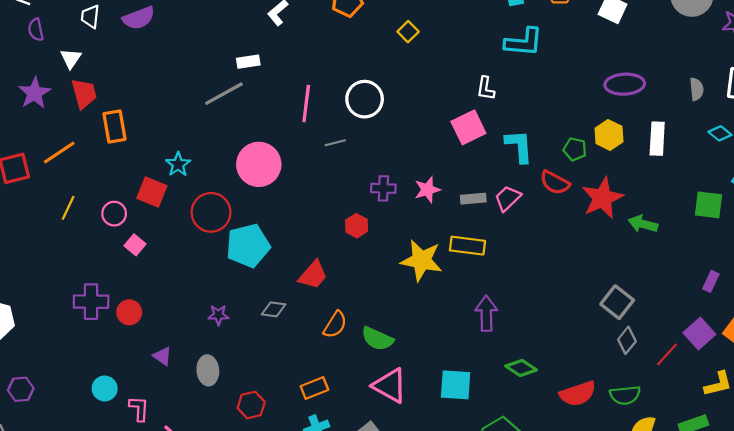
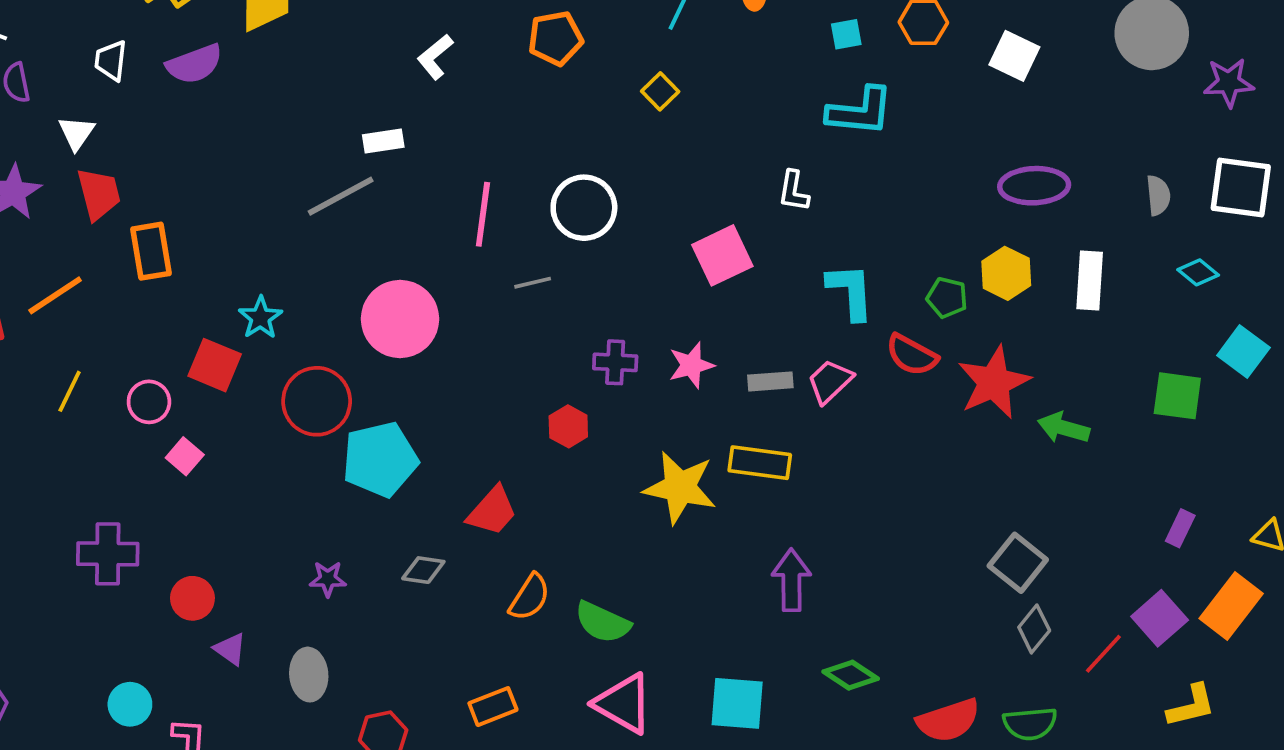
pink square: (468, 127) -> (722, 255), moved
red circle: (129, 312) -> (192, 598), moved

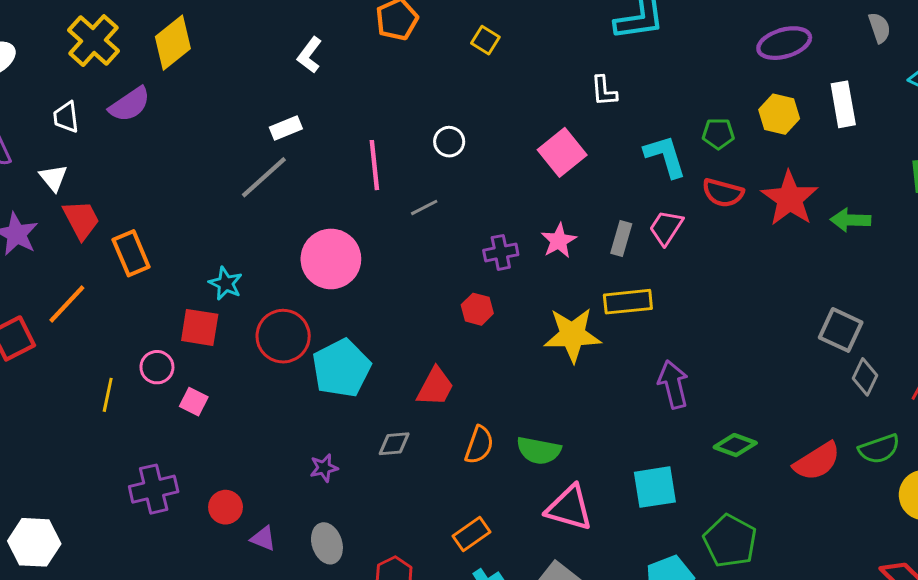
white circle: (584, 208) -> (449, 142), size x0.6
green pentagon: (947, 298) -> (718, 134), moved
gray rectangle: (770, 381) -> (621, 238), turned -56
yellow line: (70, 391) -> (108, 395), moved

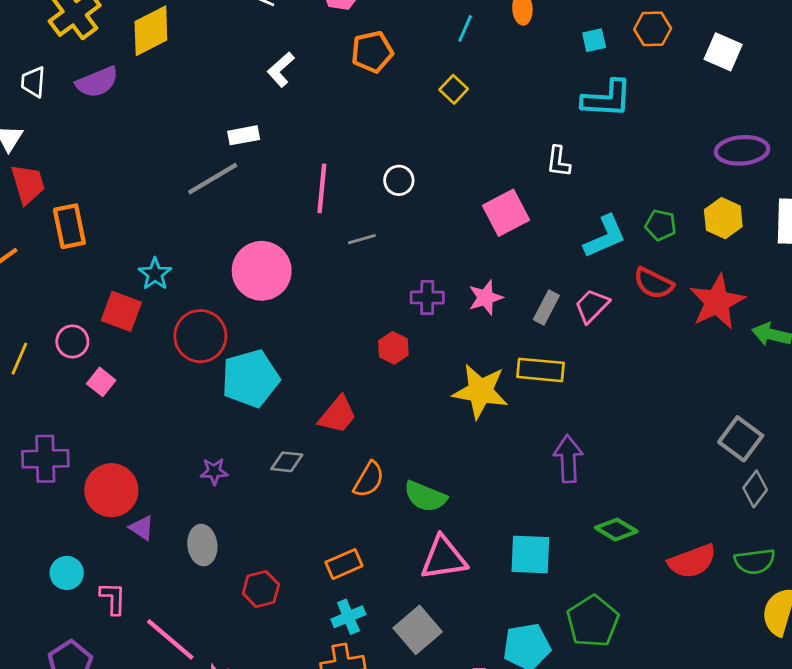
cyan L-shape: (665, 156) -> (605, 237), turned 72
red circle: (226, 507) -> (111, 490), size x1.6
pink triangle: (569, 508) -> (444, 558), turned -36

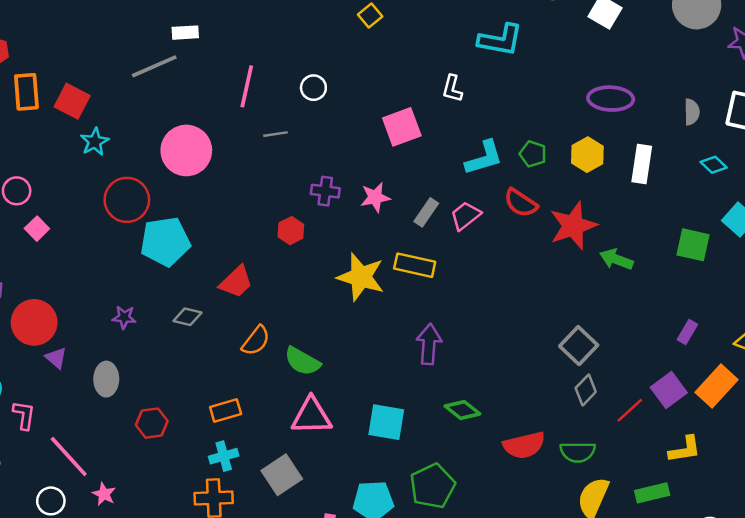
red square: (121, 311) -> (72, 101), moved

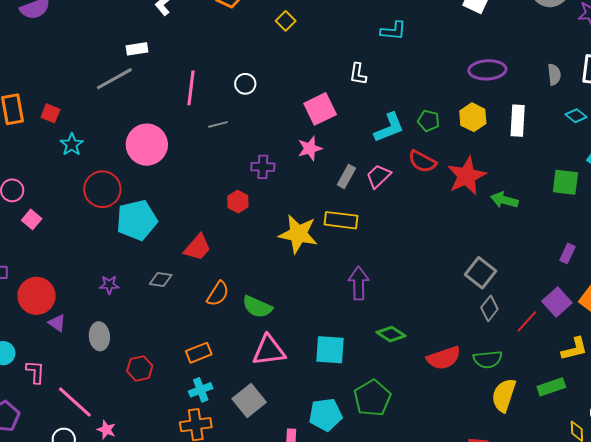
cyan L-shape: (500, 40) -> (393, 31), size x0.7
red square: (72, 101) -> (50, 113), size x0.7
pink star: (375, 197) -> (310, 148), moved

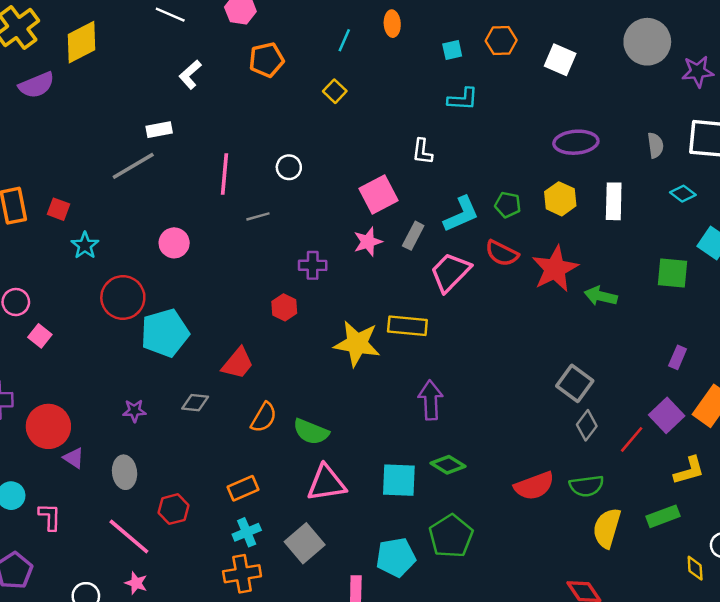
pink circle: (147, 145) -> (174, 243), size x0.6
gray rectangle: (346, 176) -> (413, 236), moved
pink trapezoid: (378, 176) -> (450, 272), size x1.4
green diamond: (391, 334) -> (448, 465), moved
pink line: (75, 402) -> (129, 537), moved

